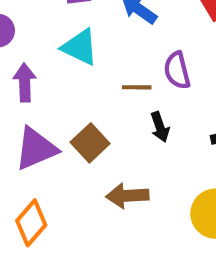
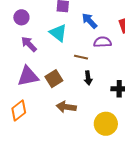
purple semicircle: (177, 70) -> (102, 42), moved, turned 90
purple arrow: (25, 82) -> (29, 44), turned -54

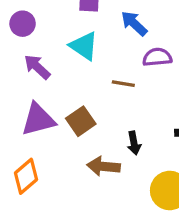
black arrow: (88, 78) -> (134, 143), moved

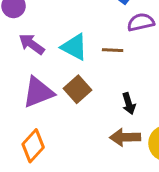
cyan triangle: (84, 46) -> (74, 47), moved
brown arrow: (103, 166) -> (125, 137), moved

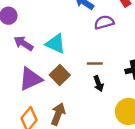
brown line: (113, 50) -> (95, 64), moved
brown arrow: (125, 137) -> (58, 114), moved, turned 115

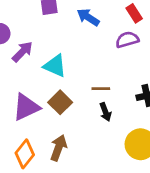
purple semicircle: (104, 22) -> (127, 40), moved
purple arrow: (24, 43) -> (22, 52), moved, turned 102

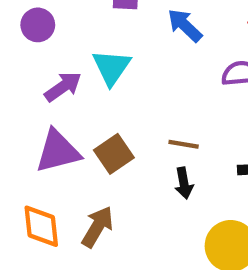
purple arrow: (22, 52) -> (63, 87), moved
cyan triangle: (55, 66) -> (111, 67), moved, turned 30
orange diamond: (25, 154) -> (41, 226), turned -56

